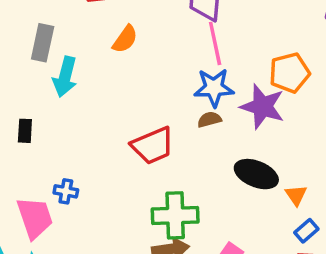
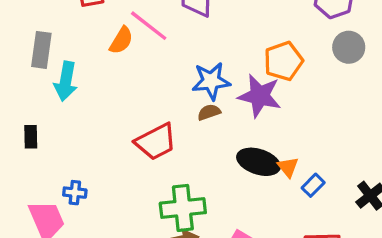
pink line: (215, 43) -> (149, 26), moved, turned -36
orange triangle: (296, 195) -> (288, 167), moved
blue rectangle: (306, 231) -> (313, 185), moved

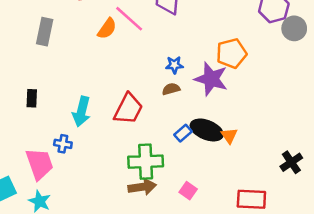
gray circle: (349, 47) -> (294, 28), moved
cyan arrow: (66, 81) -> (82, 112), moved
blue star: (211, 81) -> (174, 65), size x0.6
red trapezoid: (156, 142) -> (128, 109), turned -40
blue rectangle: (313, 185) -> (183, 133), moved

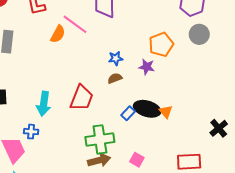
gray circle: (294, 28) -> (199, 34), moved
purple star: (211, 79) -> (147, 67), size x0.6

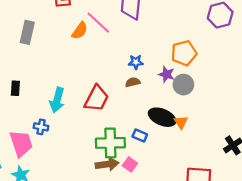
gray circle: (199, 34) -> (183, 85), moved
blue rectangle: (128, 113) -> (140, 135), moved, turned 64
pink square: (137, 160) -> (130, 164), moved

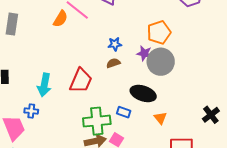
gray circle: (183, 85) -> (161, 62), size x1.4
orange triangle: (181, 122) -> (160, 118), moved

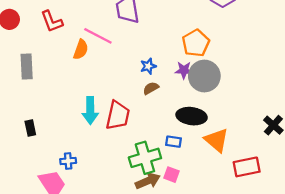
cyan arrow: (44, 85) -> (90, 110), moved
orange triangle: (160, 118) -> (217, 140), size x1.6

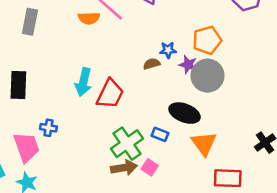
orange semicircle: (81, 50) -> (89, 18), turned 54
blue star: (148, 66) -> (168, 50), moved
brown semicircle: (151, 88) -> (152, 64), moved
black rectangle: (30, 128) -> (18, 85), size x1.6
green cross: (145, 158) -> (127, 144), turned -32

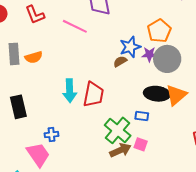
orange semicircle: (89, 18) -> (34, 57), moved
blue star: (168, 50) -> (130, 47), size x1.5
orange triangle: (204, 144) -> (176, 95), moved, turned 40

